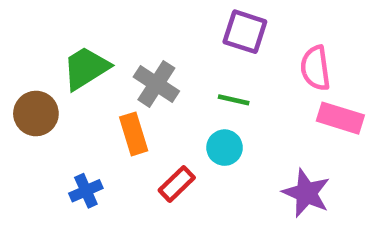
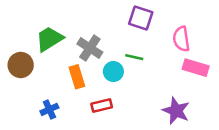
cyan circle: (225, 148) -> (113, 72), moved
red rectangle: (177, 184) -> (102, 105), turned 30

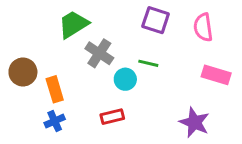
green trapezoid: (49, 39) -> (73, 24), moved
pink semicircle: (181, 39) -> (203, 27), moved
orange rectangle: (77, 77) -> (55, 89), moved

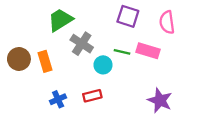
pink rectangle: (216, 75) -> (148, 51), moved
orange rectangle: (55, 89) -> (45, 61), moved
blue cross: (55, 121) -> (58, 99), moved

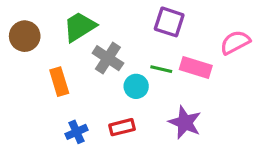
pink semicircle: (167, 22) -> (235, 42), moved, turned 70
brown circle: (19, 59) -> (25, 36), moved
purple star: (160, 100) -> (185, 122), moved

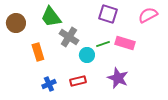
green trapezoid: (80, 27) -> (51, 17), turned -95
pink semicircle: (235, 42) -> (148, 15), moved
green line: (161, 69) -> (103, 44), turned -32

